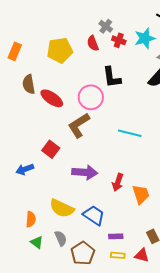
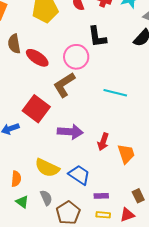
red square: (51, 149) -> (36, 109), size x1.5
red triangle: (142, 255) -> (127, 215), turned -35

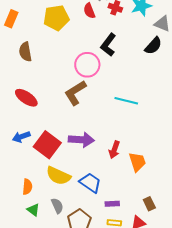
black L-shape: (97, 37) -> (108, 45), turned 45
red ellipse: (37, 58) -> (26, 98), moved
red square: (36, 109) -> (47, 145), moved

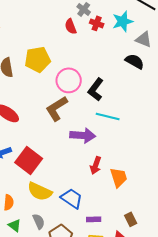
yellow pentagon: (56, 18) -> (38, 59), moved
black L-shape: (108, 45) -> (96, 89), moved
black semicircle: (153, 46) -> (135, 61), turned -102
purple arrow: (81, 140) -> (83, 135), moved

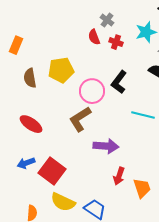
red cross: (97, 23) -> (116, 42), moved
black L-shape: (96, 89) -> (119, 82), moved
cyan line: (108, 116) -> (143, 115), moved

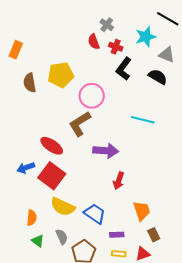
black L-shape: (119, 82) -> (124, 69), moved
red ellipse: (31, 124) -> (52, 146), moved
orange trapezoid: (142, 188) -> (142, 211), moved

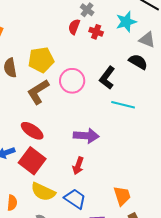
red semicircle: (94, 42) -> (74, 27), turned 42
black L-shape: (124, 69) -> (107, 78), moved
brown L-shape: (80, 124) -> (38, 92), moved
red arrow: (119, 181) -> (78, 166), moved

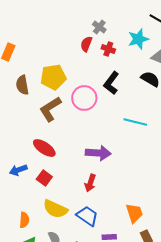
black L-shape: (107, 78) -> (111, 83), moved
red square: (32, 161) -> (44, 178), size x0.6

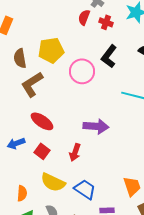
brown L-shape: (50, 109) -> (32, 84), moved
red arrow: (90, 183) -> (75, 152), moved

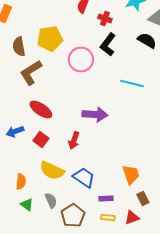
red cross: (106, 22) -> (105, 18), moved

